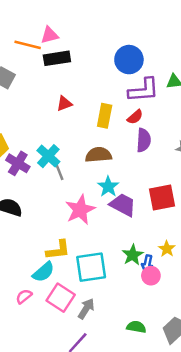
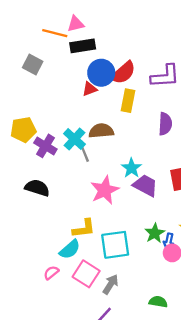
blue circle: (129, 60) -> (101, 73), moved
red semicircle: (135, 117) -> (123, 73), moved, size x1.6
brown semicircle: (98, 155) -> (101, 131), moved

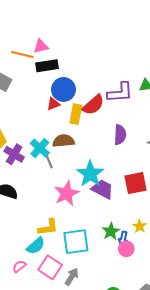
red semicircle: (123, 73) -> (93, 105), moved
yellow rectangle: (128, 101) -> (76, 114), moved
cyan star: (131, 168) -> (90, 174), size x1.5

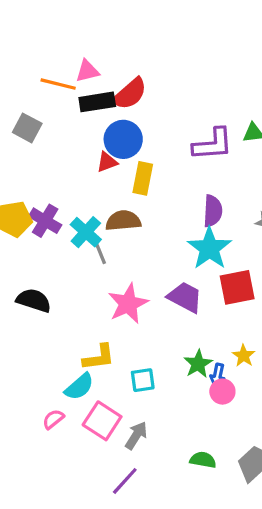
red semicircle: (93, 105) -> (130, 94), moved
purple cross: (14, 154) -> (45, 221), moved
cyan star: (90, 174) -> (209, 248), moved
cyan square: (76, 242) -> (143, 380), size x0.6

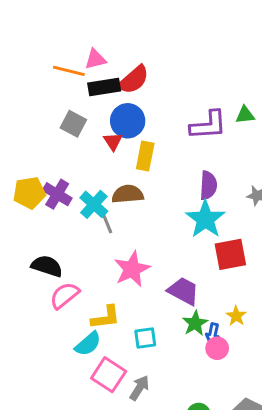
gray square: (27, 128) -> (73, 124), moved
red triangle: (107, 162) -> (113, 141), turned -42
purple trapezoid: (185, 297) -> (183, 291), moved
pink semicircle: (53, 419) -> (65, 295), moved, size x1.5

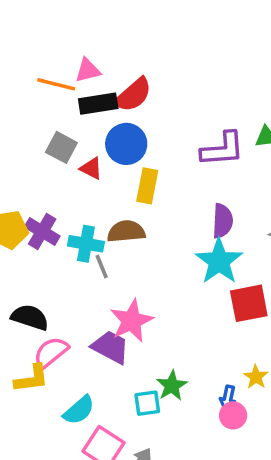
red triangle: (113, 141) -> (91, 168), moved, turned -30
cyan cross: (94, 204) -> (86, 244), turned -32
purple trapezoid: (183, 291) -> (110, 347), moved
yellow L-shape: (106, 317) -> (32, 379), moved
green star: (195, 323) -> (172, 386), moved

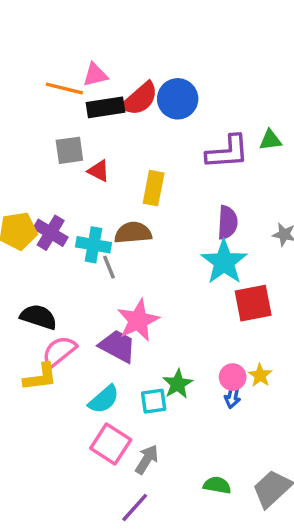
blue circle: (126, 144) -> (178, 99), moved
gray square: (61, 147) -> (69, 150), turned -36
cyan semicircle: (79, 410) -> (104, 399), moved
pink circle: (233, 415) -> (233, 377), moved

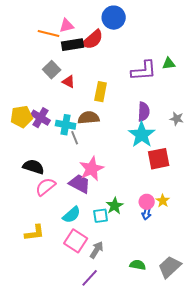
blue circle: (178, 99) -> (114, 18), moved
gray square: (69, 150) -> (52, 70), turned -36
yellow L-shape: (40, 377) -> (35, 233), moved

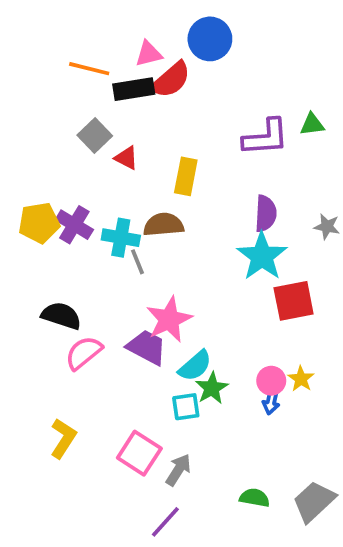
pink triangle: (67, 26) -> (149, 54), moved
cyan semicircle: (72, 215) -> (195, 366), moved
yellow L-shape: (35, 233) -> (63, 438), turned -50

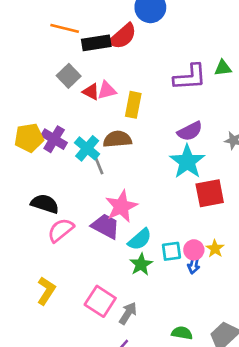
pink triangle: (149, 54) -> (107, 90), moved
purple semicircle: (266, 214) -> (190, 131), turned 60
cyan cross: (121, 238) -> (87, 148), turned 30
green star: (212, 388) -> (141, 264), moved
cyan square: (186, 407) -> (171, 251), moved

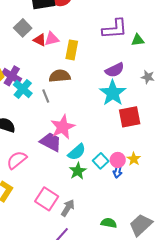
green triangle: (223, 68) -> (138, 40), moved
cyan cross: (87, 148) -> (23, 89), moved
pink semicircle: (61, 230) -> (17, 160), moved
cyan square: (171, 251) -> (101, 161), turned -35

